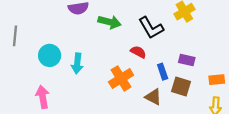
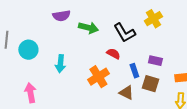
cyan circle: (50, 55) -> (28, 50), moved

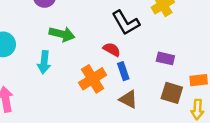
green arrow: (88, 28) -> (62, 34), moved
blue rectangle: (134, 71) -> (123, 71), moved
brown square: (150, 84) -> (172, 93), moved

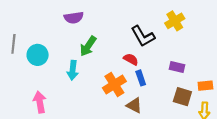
green arrow: (62, 34) -> (88, 46), turned 110
brown triangle: (128, 99) -> (134, 105), moved

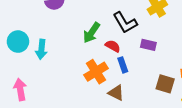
green arrow: (88, 46) -> (92, 33), moved
purple rectangle: (177, 67) -> (148, 45), moved
cyan arrow: (73, 70) -> (41, 49), moved

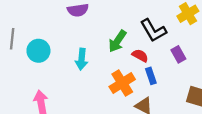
purple rectangle: (148, 45) -> (178, 54), turned 48
cyan arrow: (41, 49) -> (82, 59), moved

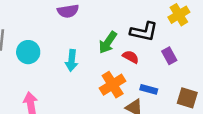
black L-shape: (153, 30) -> (144, 32), turned -48
blue rectangle: (151, 76) -> (149, 89), moved, turned -56

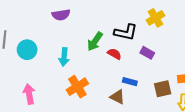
purple rectangle: (169, 56) -> (147, 53), turned -32
orange cross: (113, 85) -> (77, 87), moved
brown square: (187, 98) -> (163, 89), turned -30

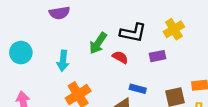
yellow cross: (155, 18) -> (174, 29), moved
purple rectangle: (147, 53) -> (158, 56), turned -40

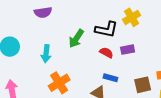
yellow cross: (174, 29) -> (132, 17), moved
red semicircle: (120, 57) -> (106, 53), moved

